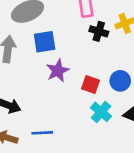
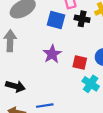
blue square: (45, 42) -> (56, 20), moved, turned 30

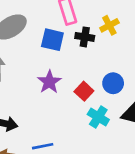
red square: (80, 63) -> (84, 91), turned 32

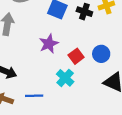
cyan cross: (98, 117) -> (65, 78), moved

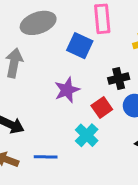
black cross: (84, 12) -> (119, 78), moved, turned -35

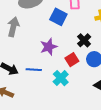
black cross: (119, 78) -> (84, 40), turned -32
blue line: (46, 157) -> (34, 70), moved

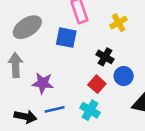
purple star: (49, 47) -> (43, 83), moved, turned -30

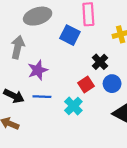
purple star: (43, 83) -> (38, 70), turned 30

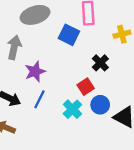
blue circle: (112, 84) -> (100, 105), moved
blue line: (42, 97) -> (39, 99), turned -66

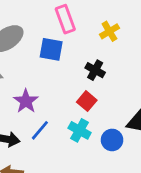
blue line: (39, 99) -> (40, 130), turned 30
blue circle: (100, 105) -> (112, 140), moved

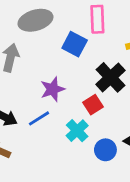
black cross: (95, 70) -> (111, 77), size x1.5
purple star: (26, 101) -> (53, 89), moved

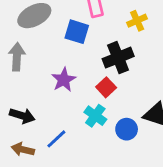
black cross: (111, 77) -> (118, 58), turned 32
blue line: (39, 118) -> (56, 139), moved

